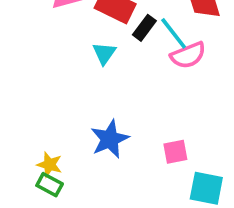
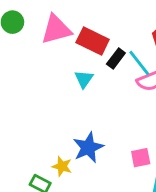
yellow star: (50, 165) -> (62, 166), moved

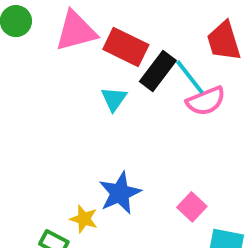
black rectangle: (116, 59) -> (158, 71), size x1.4
pink square: (141, 158) -> (192, 207), turned -36

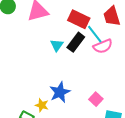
red rectangle: (126, 47) -> (79, 19), moved
black rectangle: (158, 71) -> (76, 42), moved

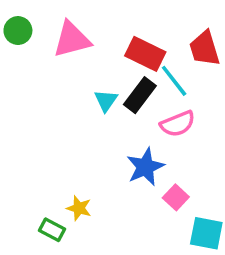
pink semicircle: (103, 46) -> (178, 124), moved
blue star: (60, 92) -> (145, 167), moved

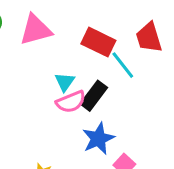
black rectangle: (140, 95) -> (94, 96), moved
pink semicircle: (178, 124) -> (71, 102), moved

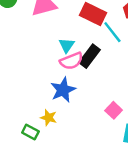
blue star: (98, 139) -> (63, 90), moved

